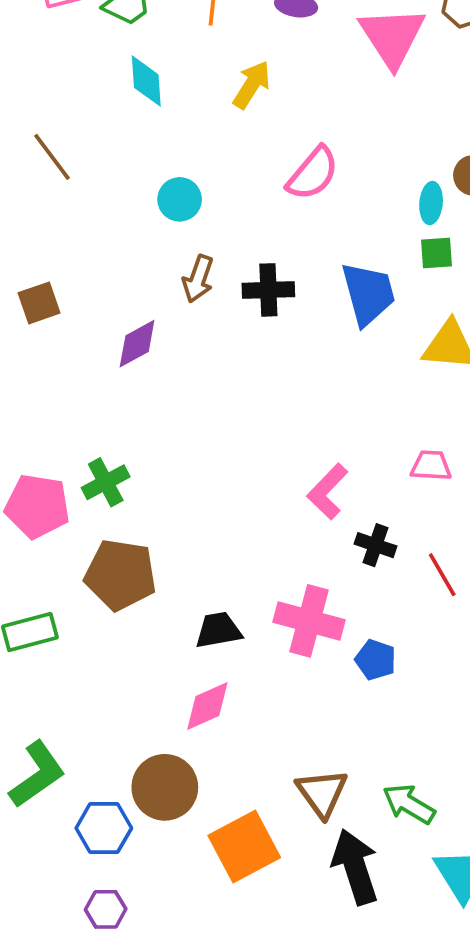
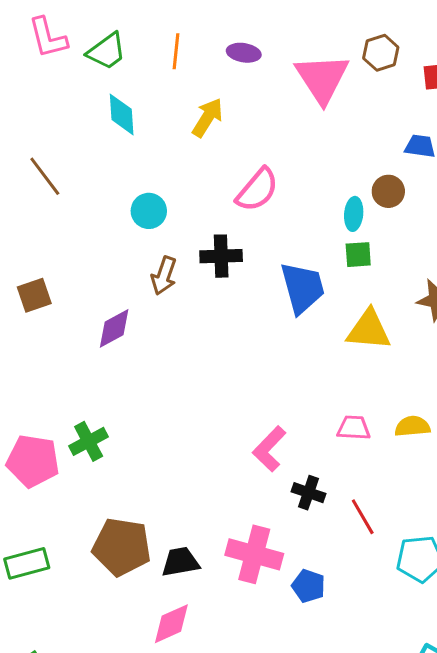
black cross: (268, 290) -> (221, 256), moved
brown pentagon: (120, 575) -> (122, 547), moved

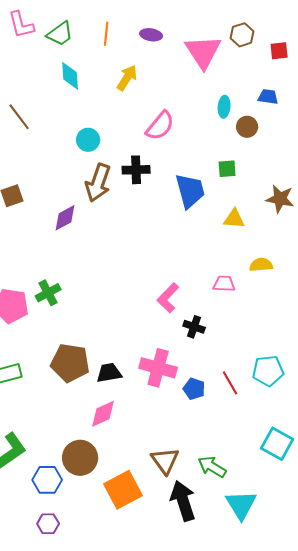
cyan ellipse: (354, 214) -> (224, 107), moved
brown arrow: (164, 276) -> (98, 183), size x1.5
yellow triangle: (369, 330) -> (234, 219), size x0.7
yellow semicircle: (412, 426) -> (261, 265), moved
red line: (363, 517) -> (230, 383), moved

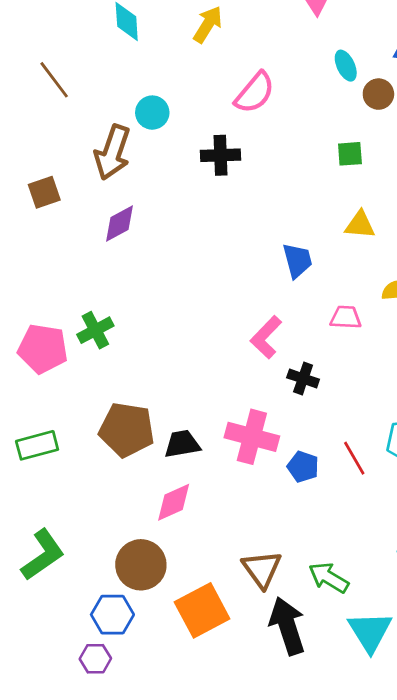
cyan ellipse: (224, 107) -> (346, 66), turned -30
brown arrow: (98, 183) -> (112, 152), moved
blue trapezoid: (190, 191) -> (297, 260), moved, size x0.7
blue hexagon: (47, 480) -> (112, 615), moved

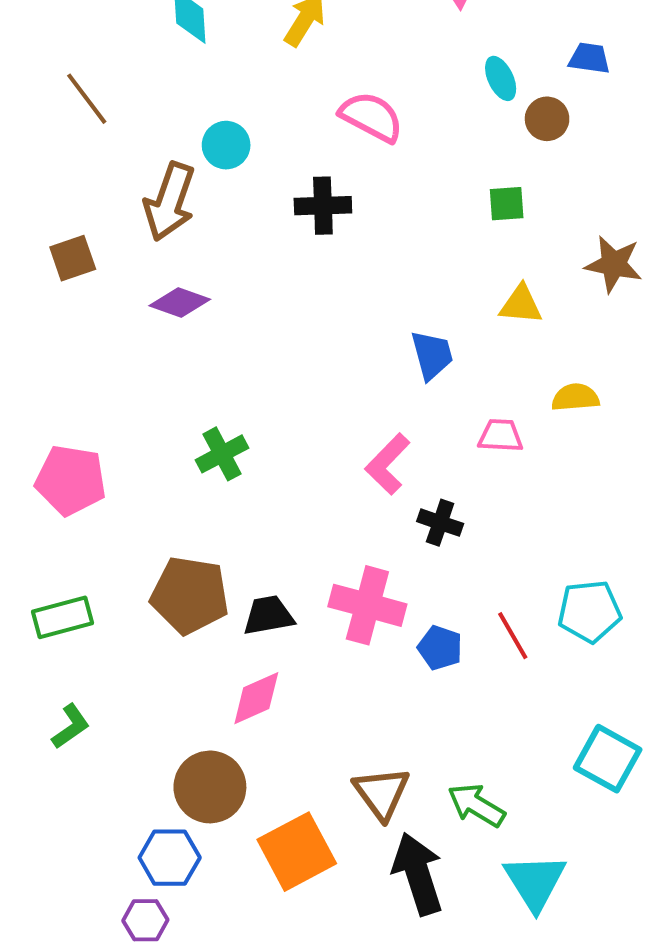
pink semicircle: (255, 93) -> (371, 117), turned -102
purple diamond: (120, 223) -> (180, 303), turned 48
green cross: (95, 330) -> (222, 454), moved
green L-shape: (43, 555) -> (71, 726), moved, size x0.6

